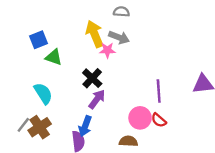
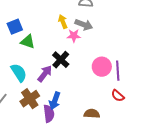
yellow arrow: (95, 34) -> (63, 22), size x0.6
purple arrow: (97, 99) -> (45, 74), moved
pink circle: (140, 118) -> (102, 67), moved
brown cross: (40, 127) -> (30, 99), moved

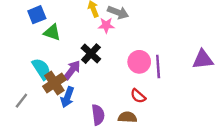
red semicircle: (118, 96) -> (138, 96), moved
brown cross: (30, 99) -> (54, 83), moved
blue arrow: (55, 101) -> (67, 97), moved
purple semicircle: (49, 114) -> (98, 115), moved

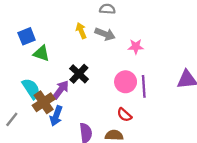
pink star: (106, 25) -> (136, 47), moved

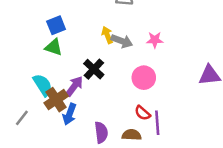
yellow arrow: (81, 31) -> (107, 35), moved
gray arrow: (105, 34) -> (122, 41), moved
blue square: (27, 36) -> (56, 25), moved
purple line: (144, 86) -> (157, 123), moved

